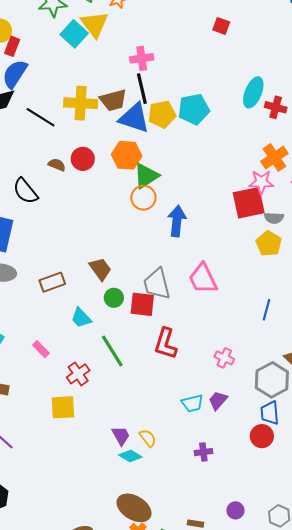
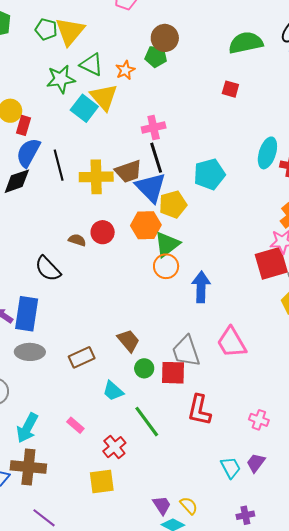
yellow pentagon: (162, 114) -> (173, 205), moved
black line: (41, 117) -> (59, 165), moved, turned 48
blue triangle: (134, 118) -> (151, 187), turned 32
cyan trapezoid: (192, 403) -> (231, 468), turned -100

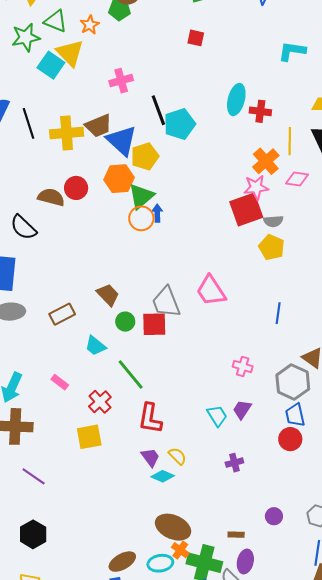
black line: (156, 158) -> (158, 110), moved
brown semicircle: (77, 240) -> (51, 197), size x1.5
blue arrow: (201, 287) -> (157, 213), moved, size x0.6
red L-shape: (199, 410) -> (150, 418), moved

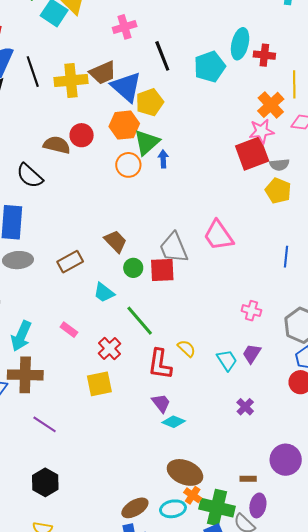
cyan pentagon: (180, 124) -> (210, 67), moved
orange circle: (141, 218) -> (128, 165), moved
yellow semicircle: (177, 456) -> (187, 348), moved
purple cross: (234, 463) -> (245, 407), turned -30
purple circle: (274, 516) -> (286, 460), size x1.8

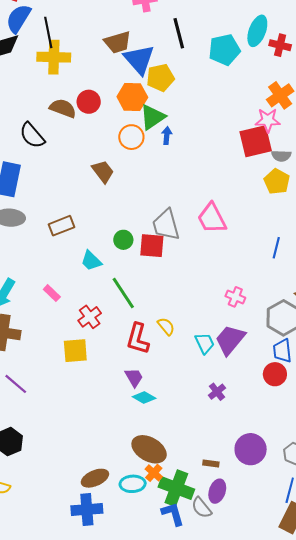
yellow cross: (71, 81) -> (54, 57), moved
brown trapezoid: (115, 241) -> (103, 171), moved
purple trapezoid: (252, 354) -> (230, 340), size x1.6

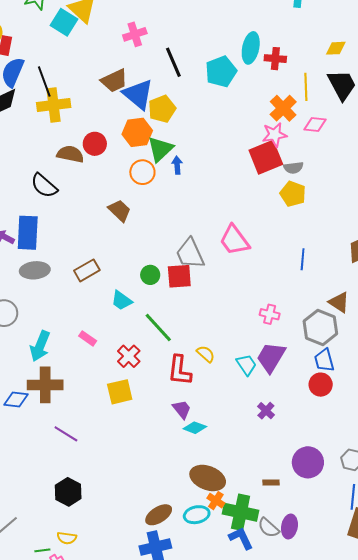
purple ellipse: (217, 491) -> (289, 526), moved

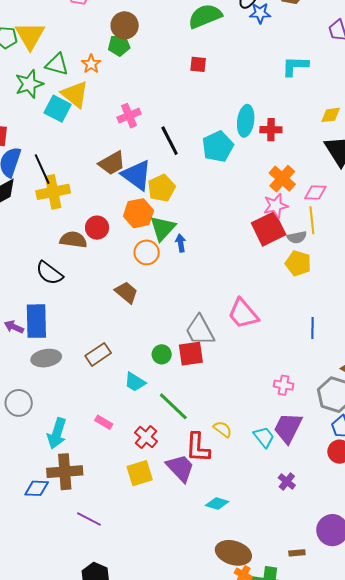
yellow line: (306, 87) -> (312, 220), moved
purple trapezoid: (182, 409) -> (180, 468), moved, size x1.5

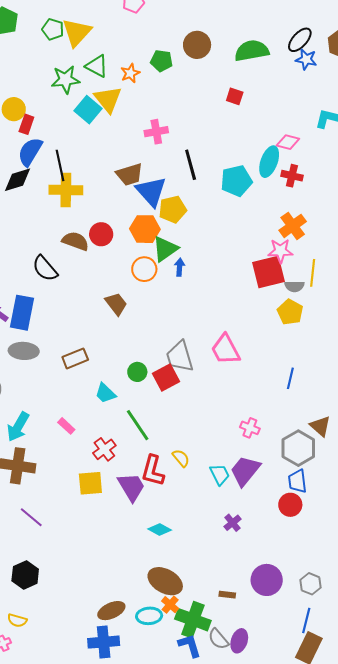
brown circle: (125, 25) -> (197, 45), moved
pink diamond: (315, 193) -> (288, 142), moved
red square: (191, 354) -> (166, 377), turned -32

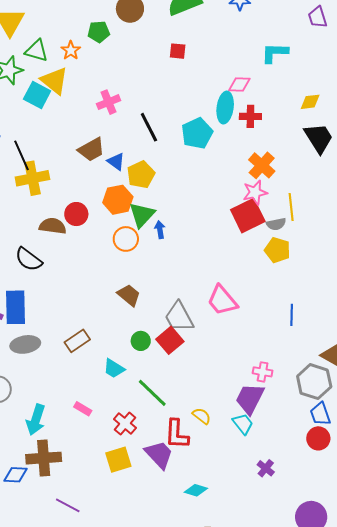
blue triangle: (151, 191) -> (116, 162), size x0.6
brown trapezoid: (116, 304) -> (129, 295), moved
purple trapezoid: (245, 471) -> (250, 399), moved

